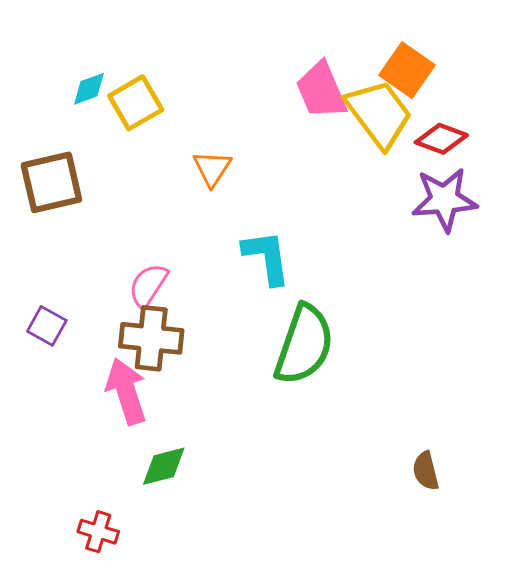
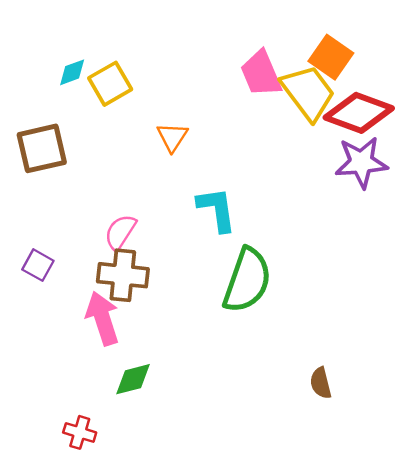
red diamond: (441, 139) -> (359, 113), size x1.6
brown semicircle: (426, 471) -> (321, 383), moved

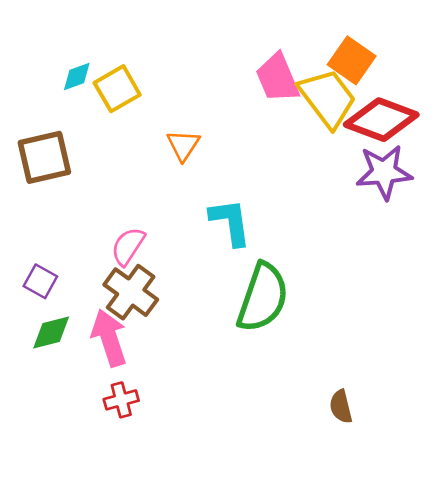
brown cross: (123, 275) -> (131, 292), turned 30
green diamond: (133, 379) -> (51, 333), moved
red cross: (80, 432) -> (121, 400), moved, turned -32

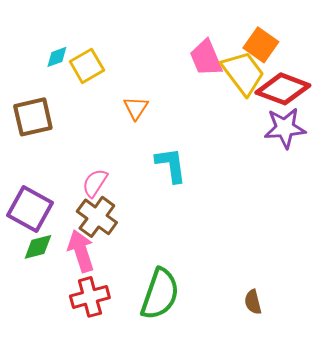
purple square: (40, 281) -> (30, 209), size x1.8
green semicircle: (263, 297) -> (160, 294), moved
red cross: (121, 400) -> (90, 297), size x1.5

